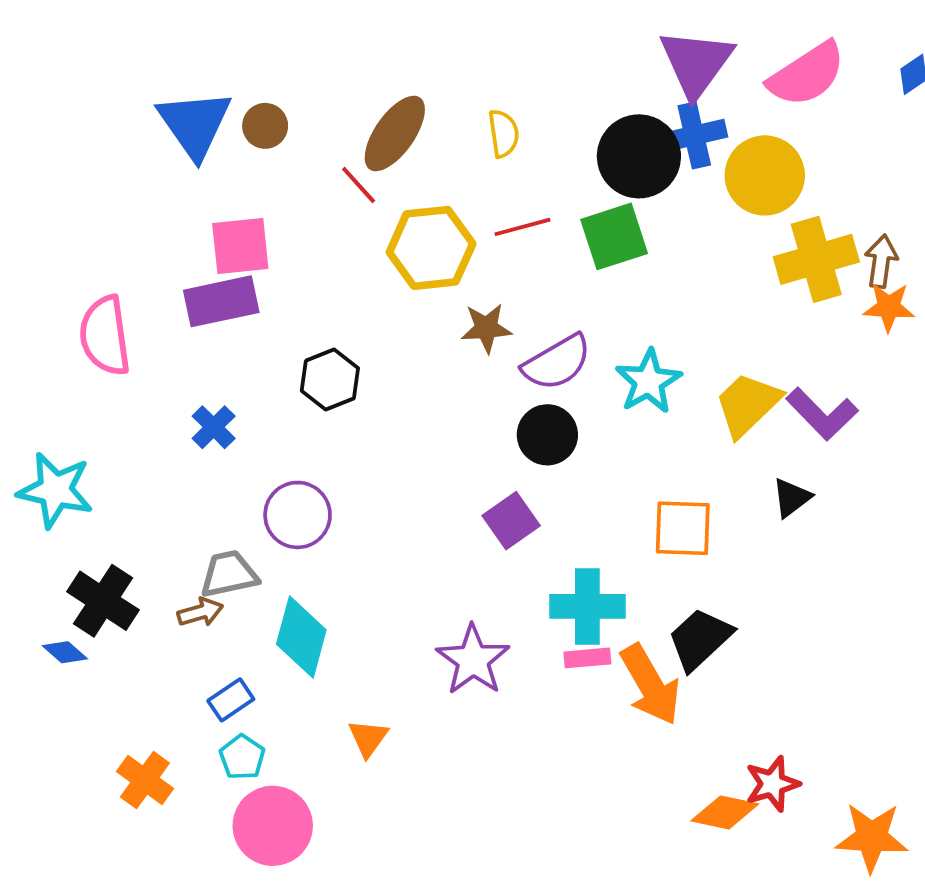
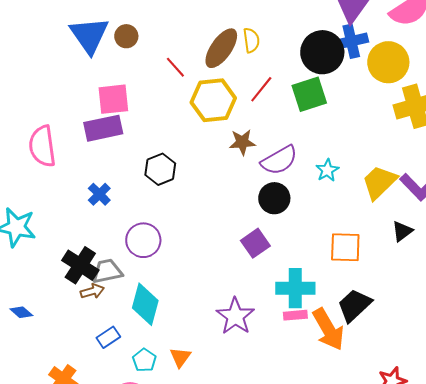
brown ellipse: (395, 133) -> (221, 48), moved
red line: (523, 227) -> (261, 89), turned -36
cyan star: (648, 381) -> (327, 170), size x0.7
black cross: (103, 601) -> (80, 265), moved
cyan pentagon: (242, 757) -> (144, 360), moved

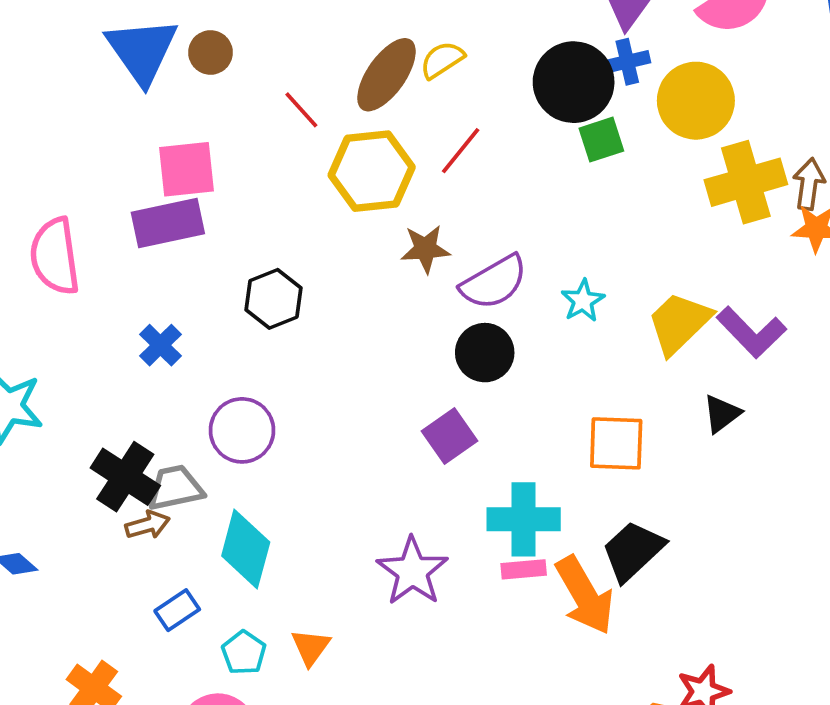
yellow semicircle: (251, 40) -> (442, 60), turned -115
blue cross: (351, 41) -> (627, 62), size x0.7
green square: (309, 94) -> (601, 140), moved, size x0.7

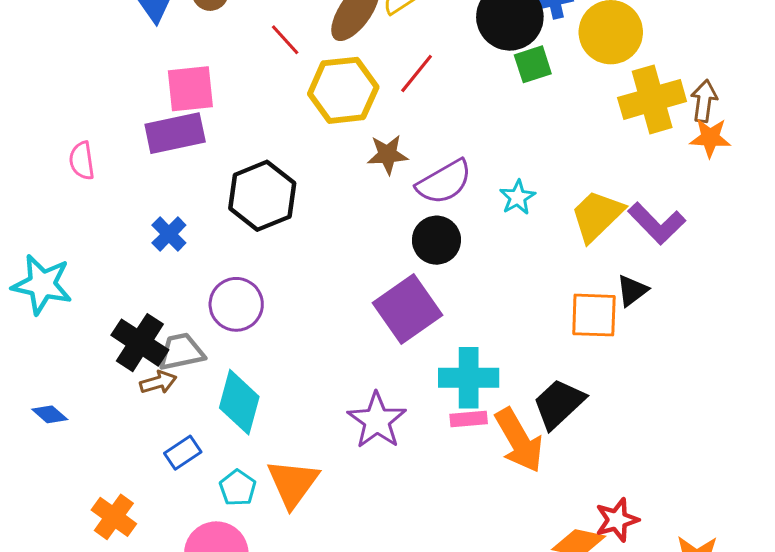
pink semicircle: (55, 256) -> (82, 161), size x0.6
black hexagon: (273, 299) -> (262, 196), size x1.4
purple square: (449, 436) -> (407, 309), size x1.5
orange square: (616, 443) -> (594, 315), moved
orange triangle: (311, 647) -> (293, 483), size x1.6

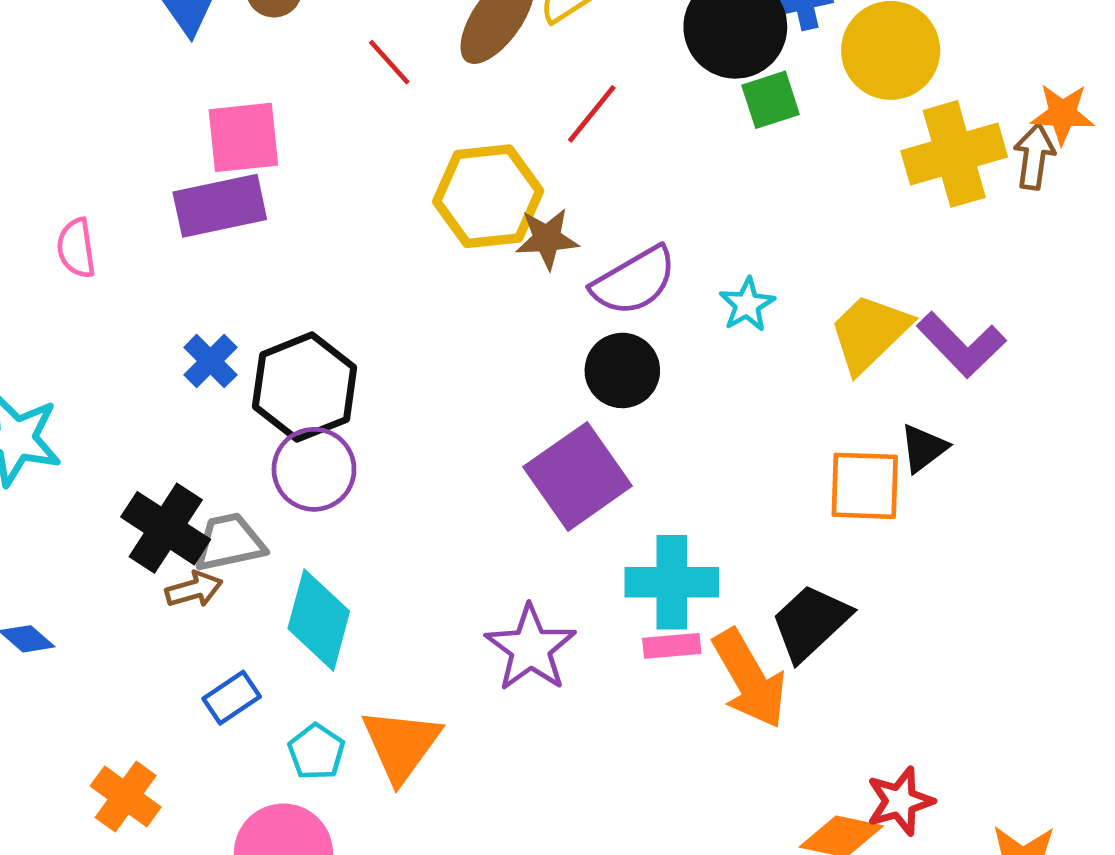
yellow hexagon: (343, 90) -> (488, 196), moved
orange star: (710, 138) -> (1062, 114), moved
black hexagon: (262, 196) -> (305, 387), moved

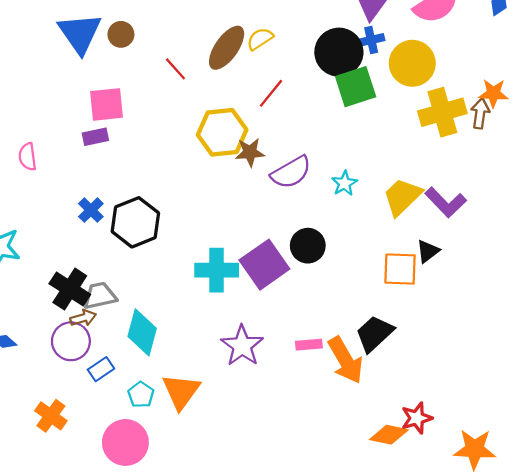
green square: (771, 100) -> (356, 87), size x1.5
purple rectangle: (220, 206) -> (95, 137), size x0.6
black circle: (622, 370) -> (308, 246), moved
purple circle: (314, 469) -> (71, 341), moved
cyan cross: (672, 582) -> (217, 270), moved

